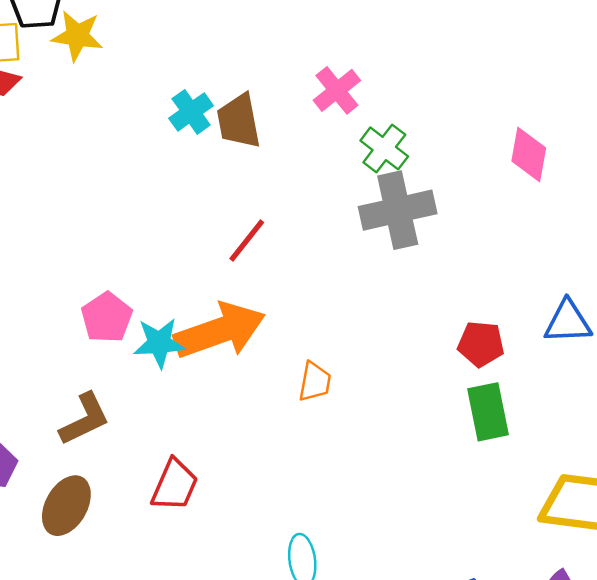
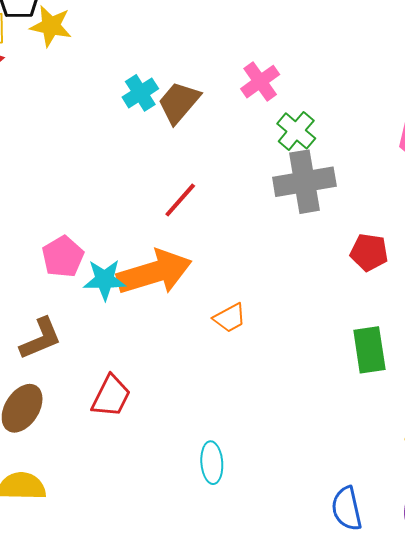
brown trapezoid: (239, 121) -> (179, 102), turned 48
red pentagon: (481, 344) -> (369, 252), moved
orange trapezoid: (315, 382) -> (230, 318), turned 48

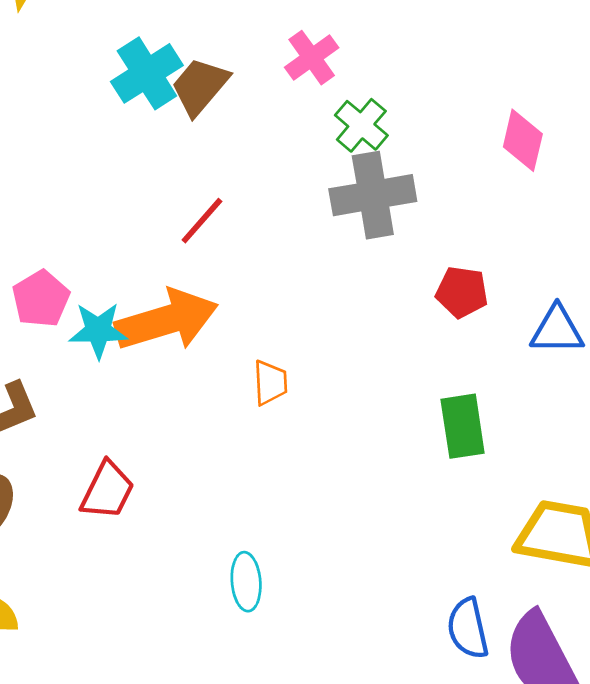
cyan cross: (140, 93) -> (147, 73), size x1.4
orange trapezoid: (230, 318) -> (270, 383), turned -64
blue semicircle: (347, 509) -> (468, 628), moved

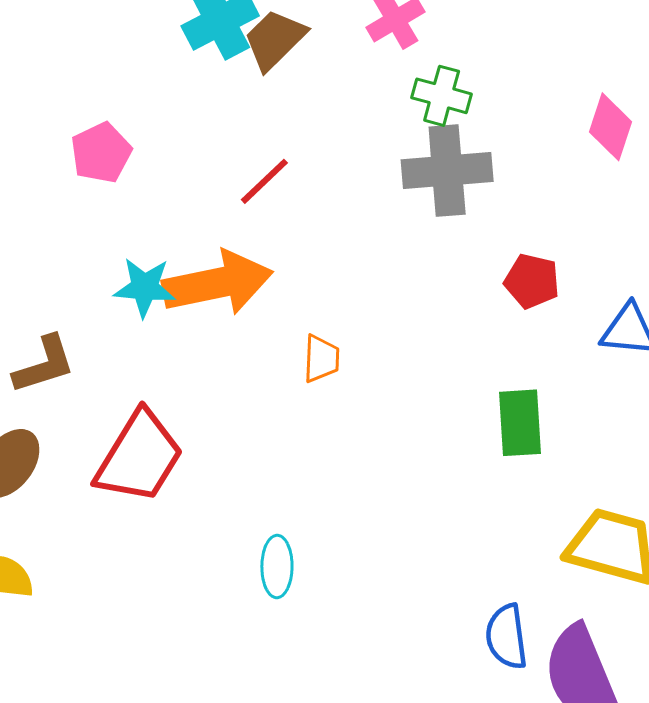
green cross: (361, 125) -> (442, 96), turned -30
pink pentagon: (41, 299) -> (101, 153), moved
red trapezoid: (107, 490) -> (139, 457), size x1.5

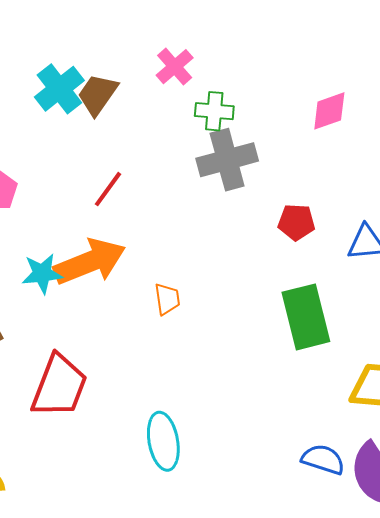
pink diamond: (610, 127) -> (329, 111), turned 63
green rectangle: (520, 423) -> (306, 317), size x1.4
cyan ellipse: (277, 566) -> (163, 441), size x1.4
blue semicircle: (507, 637) -> (323, 459), turned 126

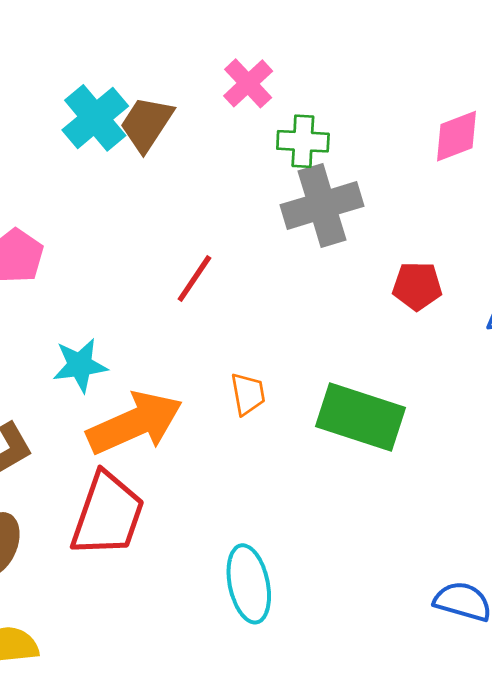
red line: (108, 189) -> (194, 278), moved
orange arrow: (90, 262) -> (135, 423), moved
green rectangle: (306, 317) -> (361, 417), moved, turned -56

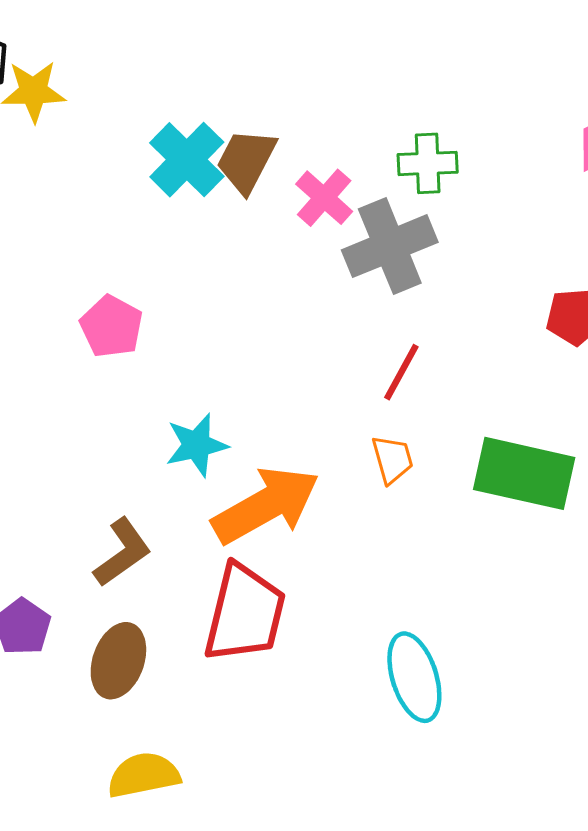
pink cross: (248, 83) -> (324, 198), moved
gray cross: (322, 206) -> (390, 246), moved
red line: (194, 278) -> (401, 372), moved

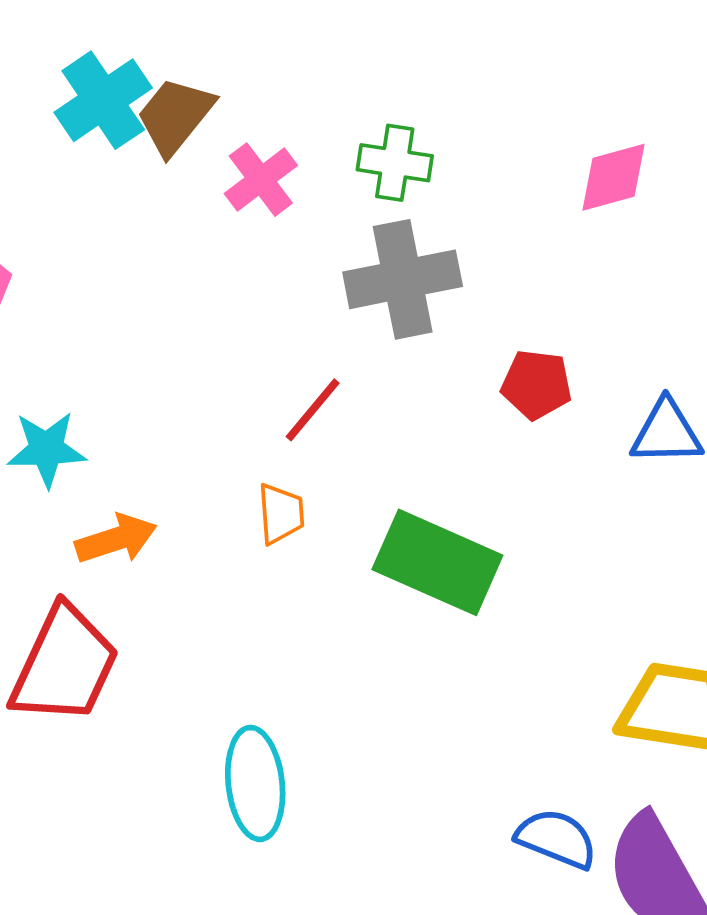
gray cross: (390, 246) -> (403, 279), moved
orange arrow: (266, 505) -> (116, 539), size x0.6

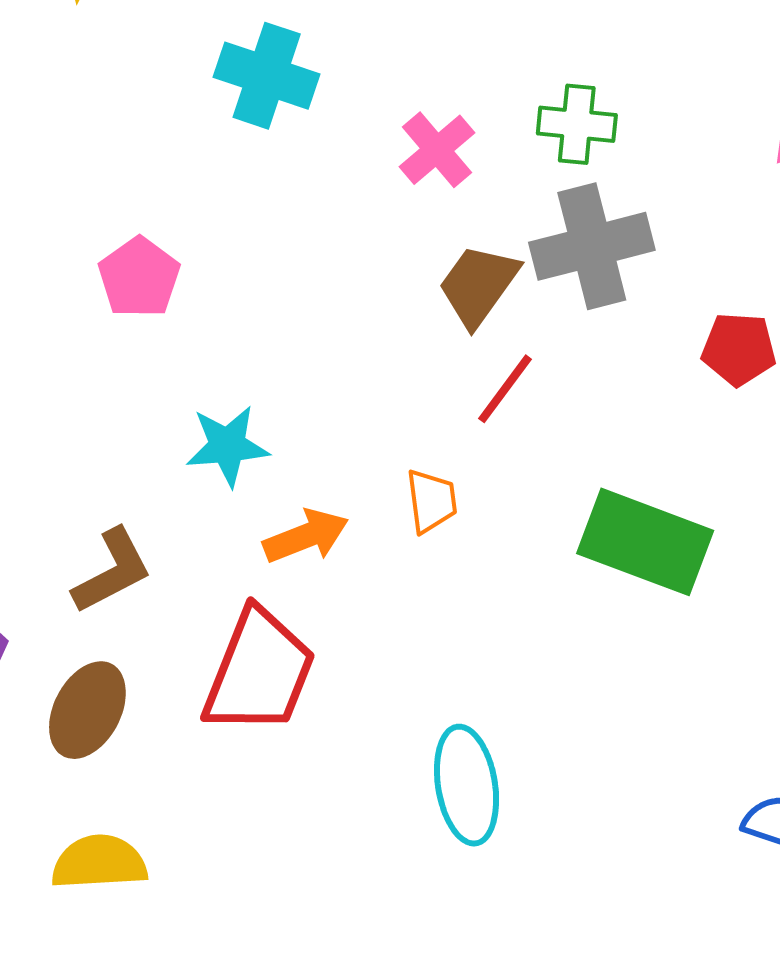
cyan cross: (103, 100) -> (267, 76), turned -34
brown trapezoid: (175, 116) -> (478, 285), moved
orange trapezoid: (281, 514) -> (431, 501), moved

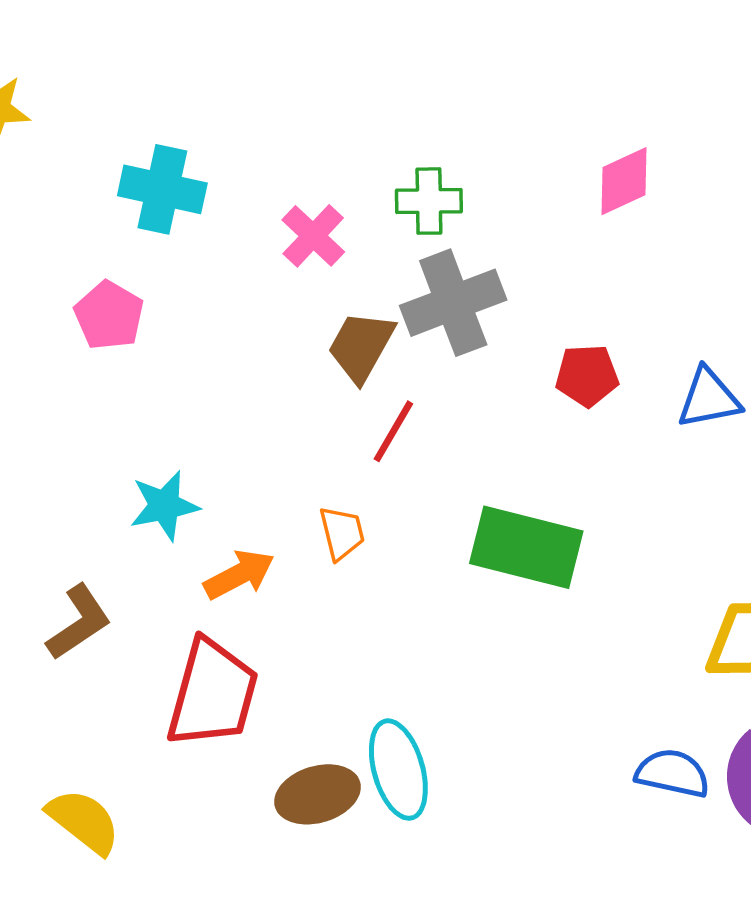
pink pentagon: (139, 277) -> (109, 315), moved
brown ellipse: (87, 710) -> (317, 794), moved, turned 52
yellow semicircle: (99, 862) -> (84, 821), moved, turned 48

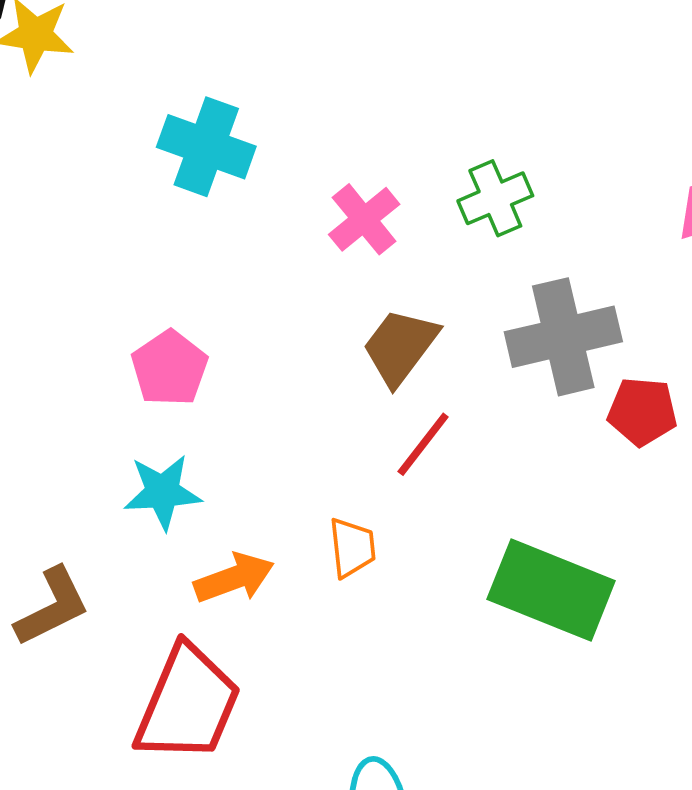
green cross: (429, 201) -> (495, 198), turned -30
gray cross: (453, 303) -> (563, 337), moved
pink pentagon: (109, 315) -> (170, 368), moved

